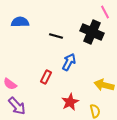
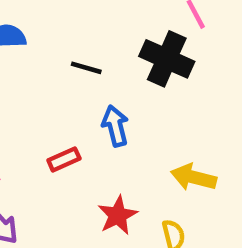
blue arrow: (69, 62) -> (115, 126), turned -42
red rectangle: (46, 77) -> (64, 159), turned 40

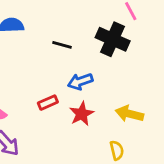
blue arrow: (115, 126) -> (80, 81), turned -95
red star: (118, 215) -> (82, 114), moved

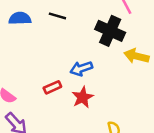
black line: (62, 45) -> (57, 16), moved
yellow arrow: (129, 114) -> (136, 56), moved

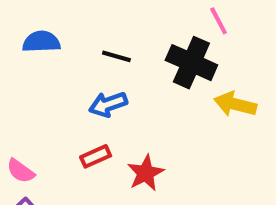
black line: (57, 16) -> (116, 56), moved
blue arrow: (81, 69) -> (108, 104), moved

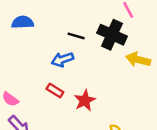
black line: (116, 56) -> (76, 36), moved
red rectangle: (96, 156) -> (55, 91), turned 56

